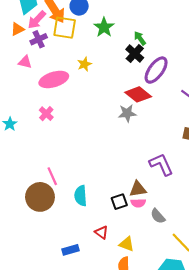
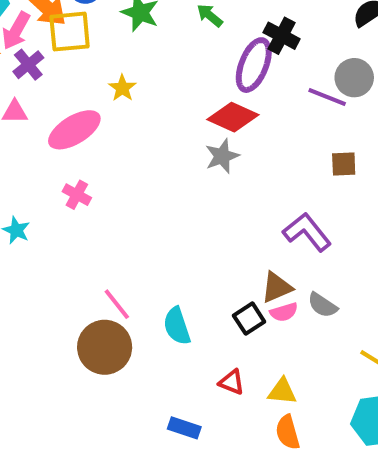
black cross: (135, 54) -> (282, 36), moved
gray semicircle: (158, 216) -> (322, 305), moved
blue rectangle: (71, 250) -> (184, 428), turned 49

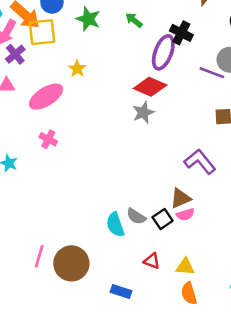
pink line: (117, 304) -> (39, 256), moved, turned 55
gray semicircle: (322, 305) -> (136, 216), moved
brown circle: (105, 347) -> (71, 263), moved

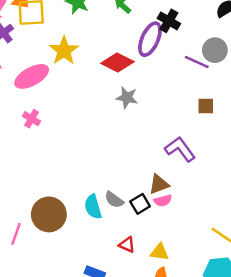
yellow star: (77, 69) -> (64, 51), size x1.6
red diamond: (150, 87) -> (117, 63), moved
gray star: (143, 112) -> (127, 98), turned 30
brown circle: (71, 263) -> (49, 214), moved

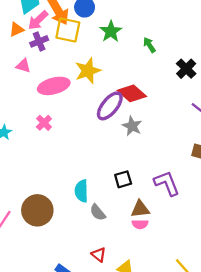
purple ellipse: (150, 39) -> (110, 106), moved
black square: (140, 204) -> (123, 179), moved
cyan semicircle: (93, 207) -> (81, 191), moved

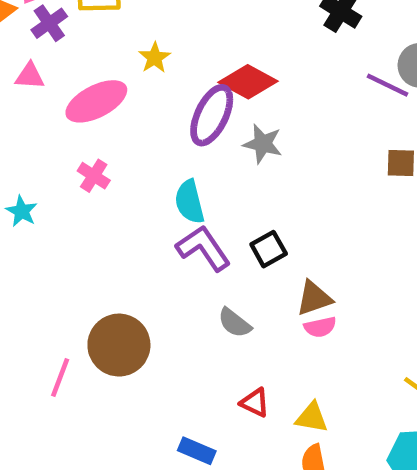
yellow star: (88, 71) -> (155, 58), size x0.6
purple L-shape: (167, 183) -> (203, 248), moved
cyan semicircle: (81, 191) -> (190, 202), moved

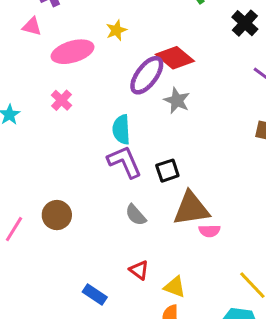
brown triangle: (314, 298) -> (191, 209), size x1.5
pink semicircle: (320, 327) -> (210, 231), moved
brown circle: (119, 345) -> (57, 215), size x0.7

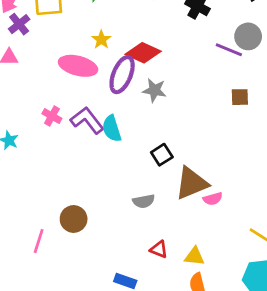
yellow star: (116, 30) -> (101, 40), moved
pink ellipse: (73, 52) -> (78, 66), moved, turned 45
purple L-shape: (125, 162) -> (87, 120), moved
gray semicircle: (136, 215) -> (144, 201), turned -45

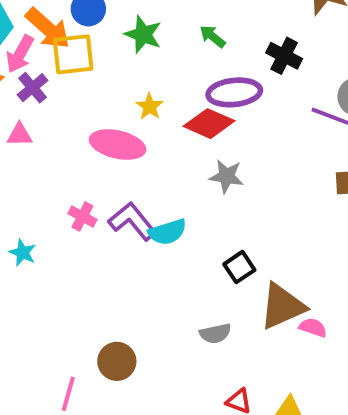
purple ellipse: (122, 75) -> (234, 92), moved, turned 63
cyan semicircle: (112, 129) -> (167, 232), turned -88
pink semicircle: (213, 199) -> (313, 328), turned -144

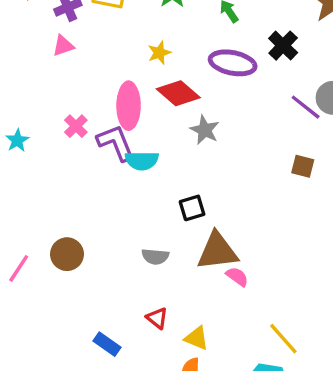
red diamond: (209, 124) -> (178, 93), moved
pink triangle: (20, 135) -> (63, 46), moved, turned -35
pink ellipse: (117, 145) -> (129, 106), moved, turned 60

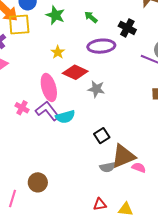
gray semicircle: (155, 257) -> (107, 167), moved
red triangle: (157, 318) -> (100, 204), turned -32

